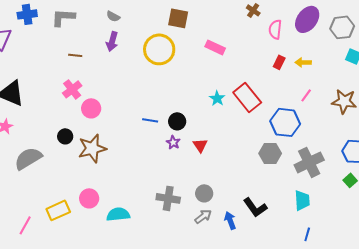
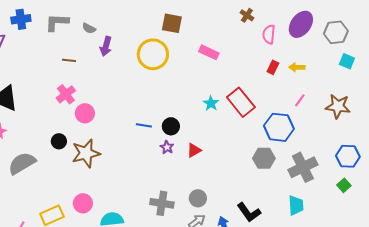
gray semicircle: (113, 16) -> (89, 28), moved
red triangle: (200, 145) -> (194, 150), turned 35

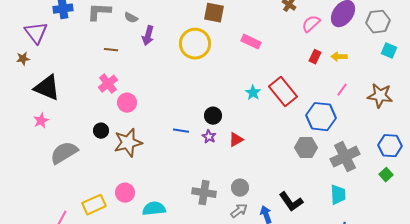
pink semicircle: (269, 34) -> (311, 24), turned 42
blue line: (144, 125) -> (181, 131), moved

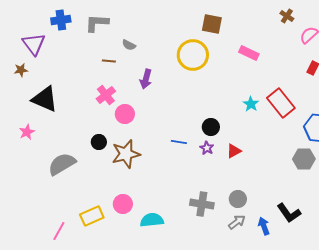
gray semicircle: (131, 18) -> (129, 45), moved
purple arrow: (148, 36) -> (146, 79), moved
pink star: (41, 121) -> (27, 132), moved

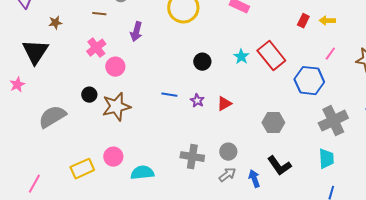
brown star: (21, 70) -> (55, 23), moved
black triangle: (45, 99) -> (35, 52), turned 40
black circle: (211, 127) -> (202, 62), moved
gray hexagon: (304, 159) -> (273, 123), moved
pink line: (59, 231) -> (34, 184), moved

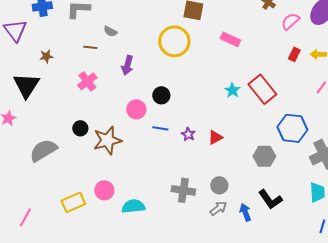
black circle: (202, 62) -> (161, 95), moved
pink circle: (115, 67) -> (136, 109), moved
blue hexagon: (309, 81) -> (292, 128), moved

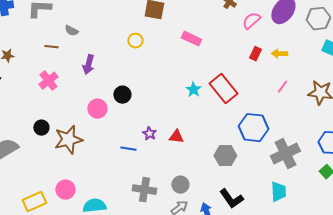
yellow circle: (174, 41) -> (135, 41), size x0.5
blue line: (160, 128) -> (128, 149), moved
red triangle: (215, 137) -> (176, 137), turned 35

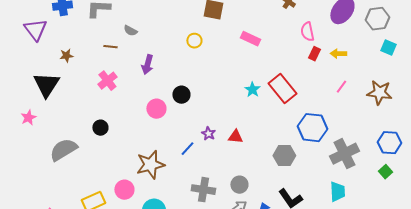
pink semicircle: (251, 21) -> (307, 32), moved, turned -60
brown star: (68, 140) -> (150, 165), moved
blue line: (128, 149) -> (187, 149), turned -56

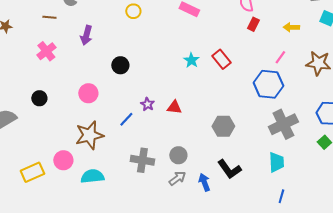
yellow arrow: (338, 54) -> (291, 27), moved
red rectangle: (282, 89) -> (221, 59), size x0.7
pink circle: (156, 109) -> (88, 93), moved
blue hexagon: (312, 128) -> (268, 84), moved

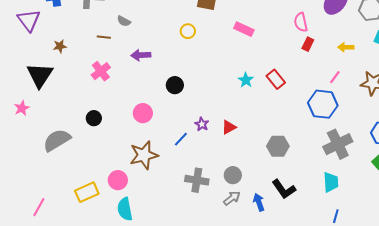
purple arrow: (86, 35) -> (141, 55), turned 72
red triangle: (174, 107) -> (229, 127), turned -35
cyan semicircle: (92, 176) -> (125, 209), moved, turned -95

